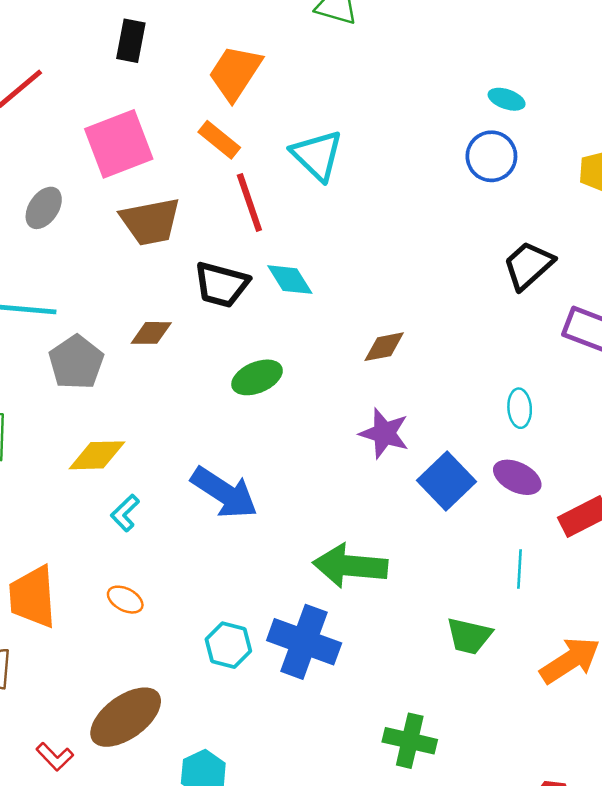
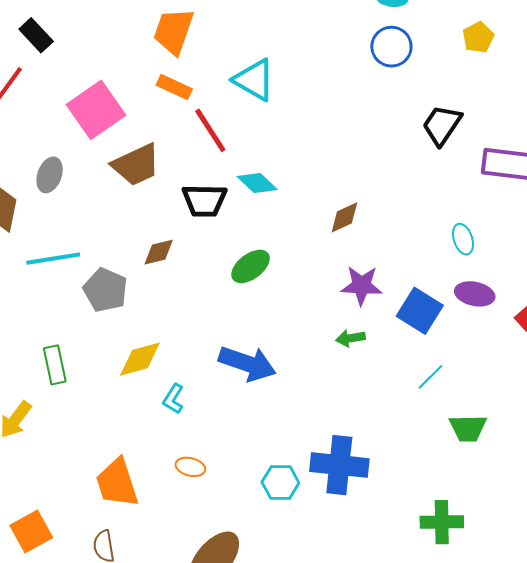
black rectangle: (131, 41) -> (36, 35), moved, turned -40
green arrow: (350, 566) -> (350, 338), moved, size x0.5
cyan line: (519, 569) -> (430, 377), moved, turned 56

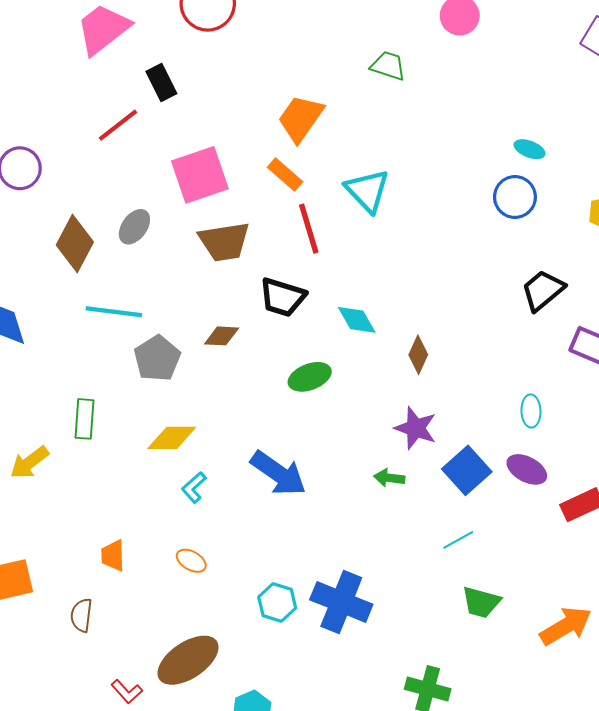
cyan diamond: (257, 183) -> (357, 320), moved
brown diamond: (344, 217) -> (418, 355), turned -57
orange trapezoid: (117, 483) -> (113, 556), size x0.6

